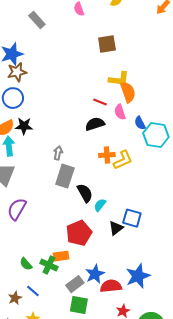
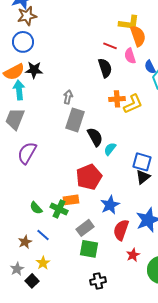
black semicircle: (95, 124) -> (105, 68), turned 90
black triangle: (116, 228) -> (143, 177), moved
blue star: (95, 274) -> (110, 205), moved
red semicircle: (111, 286) -> (121, 230), turned -65

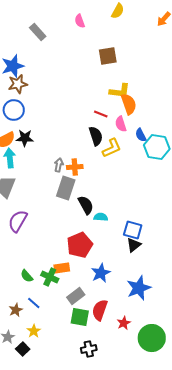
orange cross: (117, 99) -> (75, 167), moved
yellow L-shape: (133, 104) -> (112, 148), moved
cyan semicircle: (110, 149) -> (101, 217), turned 56
red semicircle: (121, 230) -> (100, 310), moved

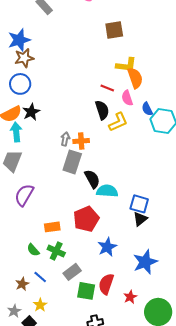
black star: (25, 138) -> (31, 112), turned -30
cyan semicircle: (101, 217) -> (107, 191), size x1.5
orange rectangle: (62, 268) -> (52, 227), moved
gray rectangle: (76, 296) -> (72, 272), moved

